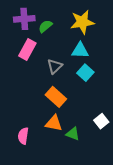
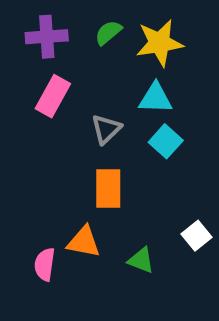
green semicircle: (45, 26) -> (108, 33), moved
orange rectangle: (56, 97) -> (108, 188), turned 48
orange triangle: (54, 123) -> (84, 242), moved

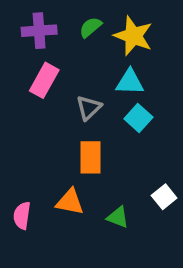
yellow star: (160, 43) -> (133, 36), turned 30
pink semicircle: (45, 264) -> (22, 216), moved

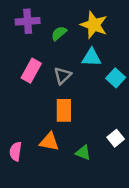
green semicircle: (90, 27) -> (59, 33), moved
pink rectangle: (44, 80) -> (31, 71), moved
cyan square: (138, 118) -> (116, 78), moved

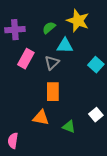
purple cross: (28, 21) -> (15, 30), moved
cyan triangle: (92, 57) -> (65, 46), moved
pink semicircle: (16, 151) -> (13, 141), moved

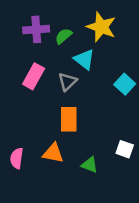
purple cross: (15, 30) -> (36, 29), moved
cyan triangle: (65, 46) -> (84, 59), turned 36
white square: (96, 115) -> (125, 149), turned -32
pink semicircle: (13, 141) -> (17, 158), moved

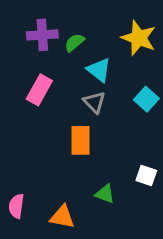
yellow star: (101, 27) -> (139, 38), moved
gray triangle: (67, 82) -> (94, 102), moved, turned -30
orange triangle: (53, 153) -> (62, 217), moved
pink semicircle: (17, 158) -> (16, 206), moved

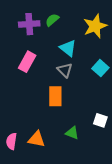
yellow star: (139, 38) -> (95, 26), turned 30
green semicircle: (74, 43) -> (52, 20), moved
orange triangle: (62, 217) -> (37, 139), moved

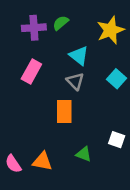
pink semicircle: (11, 141) -> (13, 164), turned -42

